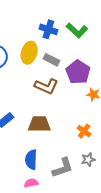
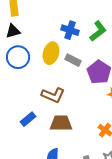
green L-shape: (77, 30) -> (98, 31), turned -80
brown L-shape: (46, 86) -> (53, 95), moved

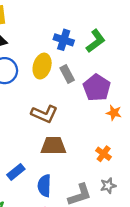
gray rectangle: (73, 60) -> (67, 74), turned 35
blue rectangle: (28, 119) -> (16, 172), moved

